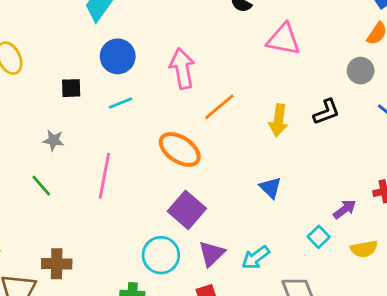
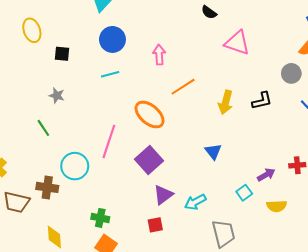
pink arrow: (182, 68) -> (159, 55), size x0.7
black square: (71, 88) -> (62, 54), moved
pink line: (104, 176) -> (109, 141), moved
cyan circle: (161, 255) -> (75, 166), moved

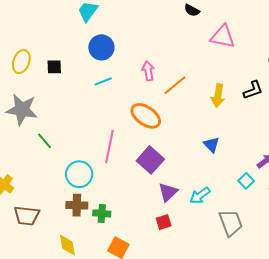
yellow ellipse: (32, 30) -> (21, 62), moved, turned 45
pink arrow: (159, 55) -> (148, 71), moved
gray star: (57, 96) -> (22, 110), moved, size x2.0
brown cross: (47, 187) -> (77, 205), moved
green cross: (100, 218) -> (102, 213), moved

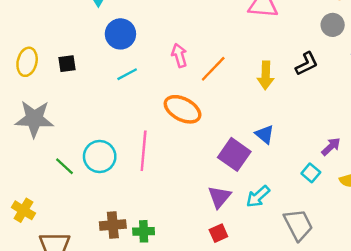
green line: (44, 141) -> (65, 166), moved
purple square: (150, 160) -> (234, 154), moved
cyan circle: (79, 174) -> (100, 157), moved

